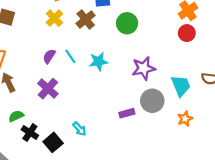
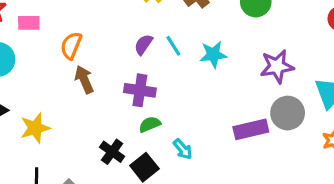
purple cross: (48, 89) -> (140, 90), turned -35
purple rectangle: (127, 113) -> (251, 129), size x1.5
green semicircle: (16, 116) -> (150, 124), moved

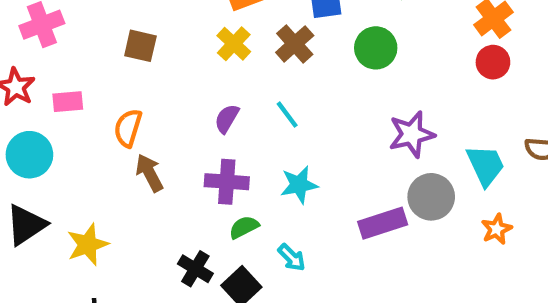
cyan line: (173, 46) -> (287, 115), moved
cyan star: (213, 54) -> (299, 185), moved

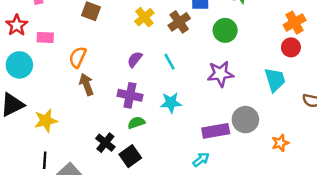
purple star: (412, 134) -> (220, 74), moved
cyan trapezoid: (486, 165) -> (275, 80), moved
cyan arrow: (292, 258) -> (201, 159), moved, turned -91

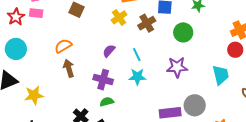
pink rectangle: (45, 38) -> (36, 13), moved
orange semicircle: (78, 57) -> (63, 46), turned 30
cyan star: (171, 103) -> (137, 77), moved

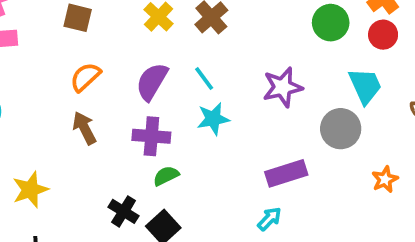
green circle: (183, 32) -> (331, 23), moved
orange semicircle: (63, 46) -> (85, 77), moved
purple semicircle: (109, 51) -> (152, 82), size x1.5
gray circle: (195, 105) -> (341, 129), moved

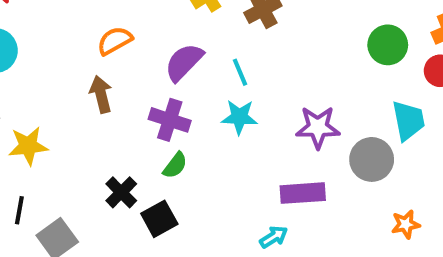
purple star: (283, 87) -> (318, 127), moved
green semicircle: (166, 176) -> (175, 165), turned 140

